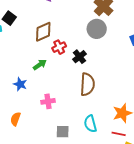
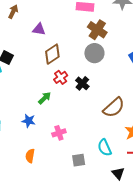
brown diamond: (43, 32) -> (52, 54), moved
brown semicircle: (87, 84) -> (114, 108), moved, turned 55

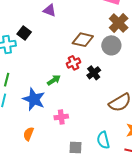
purple triangle: (39, 29) -> (49, 10), moved
brown diamond: (52, 54) -> (83, 40), moved, turned 35
blue star: (29, 121) -> (34, 99), size x1.6

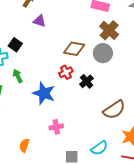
green arrow: (54, 80) -> (18, 76), moved, turned -80
blue star: (34, 99) -> (44, 93), moved
cyan semicircle: (103, 140) -> (99, 148), turned -108

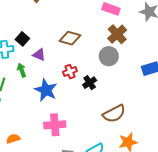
purple triangle: (39, 21) -> (39, 55), moved
brown diamond: (74, 49) -> (70, 38), moved
pink cross: (56, 127) -> (55, 125), size x1.5
orange semicircle: (24, 145) -> (13, 139), moved, turned 48

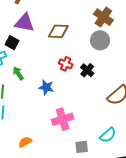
purple triangle: (39, 55) -> (25, 23), moved, size x1.5
red cross: (70, 72) -> (66, 64), turned -32
blue star: (46, 90) -> (46, 87), size x0.7

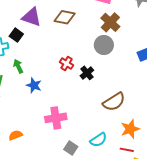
brown diamond: (58, 31) -> (65, 17), moved
blue star: (46, 87) -> (34, 85), moved
gray square: (82, 147) -> (71, 148), turned 32

